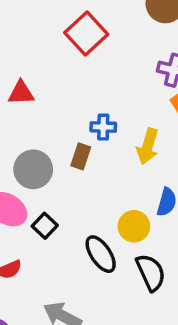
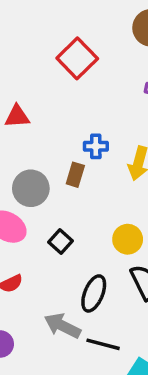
black square: (45, 226) -> (60, 242), moved
black ellipse: (101, 254) -> (94, 293), moved, turned 57

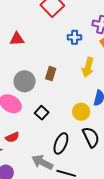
blue cross: (96, 146) -> (75, 37), moved

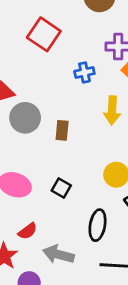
gray circle: (25, 81) -> (25, 118), moved
gray arrow: (42, 162) -> (58, 254), moved

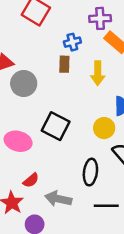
brown rectangle: (62, 130) -> (64, 64), moved
black square: (61, 188) -> (56, 126), moved, size x1.6

